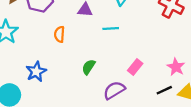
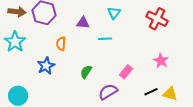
pink star: (176, 67) -> (161, 61), moved
blue star: (36, 72) -> (46, 66), moved

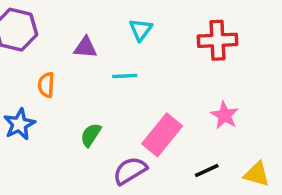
red cross: (157, 19) -> (217, 40), turned -30
pink rectangle: (126, 72) -> (162, 135), size x1.6
yellow triangle: (170, 94) -> (257, 174), moved

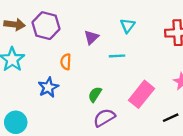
purple triangle: (85, 47) -> (91, 37), turned -49
purple semicircle: (130, 171) -> (104, 118), moved

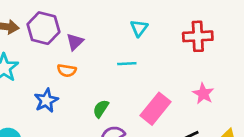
purple triangle: (91, 37) -> (75, 42), moved
orange semicircle: (66, 62) -> (67, 70), turned -84

